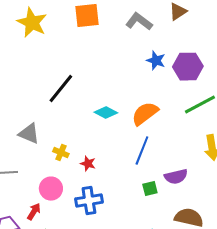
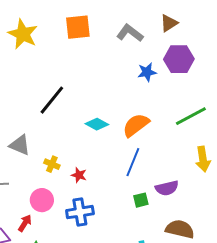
blue star: (156, 61) -> (147, 72), turned -30
purple hexagon: (188, 67) -> (179, 59), moved

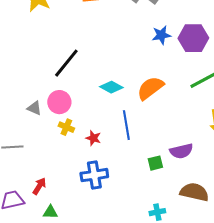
purple hexagon: (179, 59) -> (193, 38), moved
gray triangle: (20, 145) -> (34, 108), size x0.7
blue line: (133, 162) -> (126, 125), moved, turned -32
pink circle: (42, 200) -> (59, 102), moved

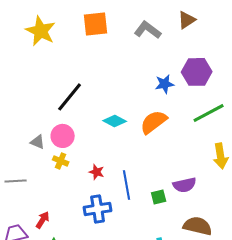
blue star: (161, 35) -> (165, 84), moved
blue line: (126, 125) -> (127, 185), moved
yellow cross: (66, 127) -> (61, 161), moved

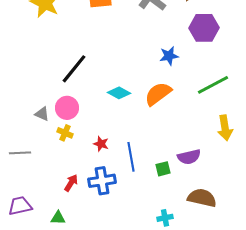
purple hexagon: (197, 72) -> (204, 28), moved
red arrow: (43, 220) -> (71, 183), moved

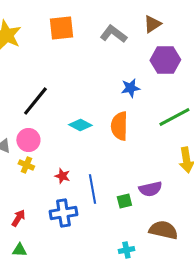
orange semicircle: (158, 94) -> (119, 126), turned -52
red arrow: (71, 183) -> (18, 218), moved

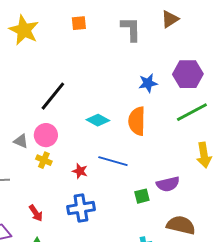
orange square: (61, 28) -> (79, 23), size x0.6
gray L-shape: (113, 34) -> (131, 29), turned 52
purple hexagon: (165, 60) -> (188, 74), moved
blue line: (92, 189) -> (113, 161), moved, turned -64
red arrow: (18, 218) -> (36, 213), turned 114

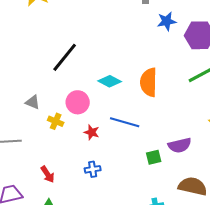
blue star: (148, 83) -> (167, 21), moved
pink circle: (46, 135) -> (78, 102), moved
blue cross: (81, 208) -> (93, 169), size x0.6

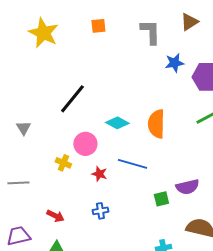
gray triangle: (33, 102) -> (23, 128), moved, turned 35
red arrow: (48, 174) -> (55, 216), turned -30

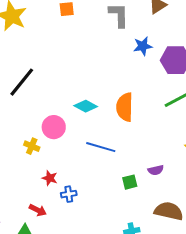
black line: (72, 99) -> (22, 82), moved
red star: (99, 174) -> (50, 178), moved
purple semicircle: (187, 187) -> (156, 170), size x0.7
red arrow: (55, 216) -> (38, 210), moved

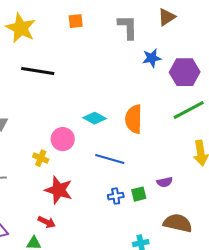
black line: (22, 82) -> (38, 71), moved, turned 60
red star: (50, 178) -> (59, 190), size x1.8
blue cross: (69, 194) -> (116, 196), moved

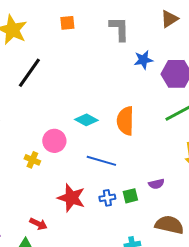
brown triangle: (167, 17) -> (169, 19), moved
black line: (38, 71) -> (29, 73), turned -64
red star: (59, 190) -> (71, 198), moved

